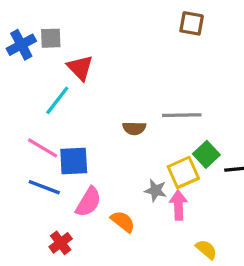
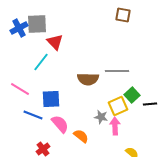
gray square: (51, 38) -> (37, 24), size x1.5
brown semicircle: (134, 128) -> (88, 79), size x1.5
pink line: (43, 148) -> (20, 89), moved
pink semicircle: (88, 202) -> (60, 124), turned -72

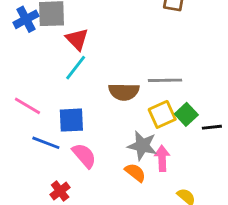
cyan line: (41, 62) -> (76, 68), moved
yellow square: (118, 106) -> (162, 114), moved
gray star: (101, 117) -> (142, 146), size x1.5
orange semicircle: (81, 136) -> (135, 173), moved

